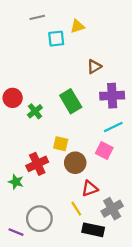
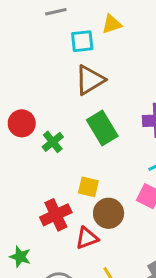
brown triangle: (94, 67) -> (90, 80), moved, size x1.5
green star: (16, 182) -> (20, 257), moved
red triangle: (90, 188) -> (87, 238), moved

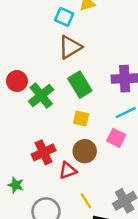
cyan square: (82, 41) -> (64, 17), turned 30
green cross: (53, 142) -> (41, 96), size x1.5
yellow square: (88, 187) -> (81, 119), moved

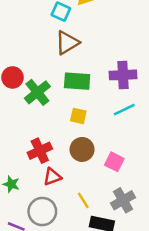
green rectangle: (80, 85) -> (77, 81), turned -55
pink square: (116, 138) -> (114, 162), moved
red triangle: (68, 171) -> (52, 177), moved

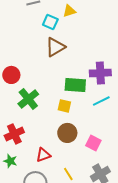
green rectangle: (77, 81) -> (75, 85), moved
green cross: (37, 92) -> (28, 99), moved
red cross: (40, 151) -> (14, 134), moved

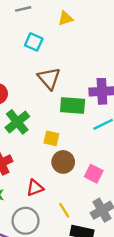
cyan square: (50, 22) -> (34, 42), moved
brown triangle: (55, 47) -> (49, 78), moved, turned -40
yellow square: (64, 106) -> (51, 138), moved

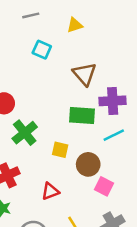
brown triangle: (49, 78) -> (85, 74), moved
brown circle: (63, 162) -> (88, 164), moved
red triangle: (35, 188) -> (50, 191), moved

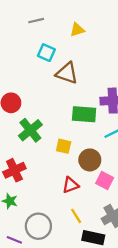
brown triangle: (85, 74) -> (67, 73), moved, turned -30
red triangle: (50, 191) -> (70, 185), moved

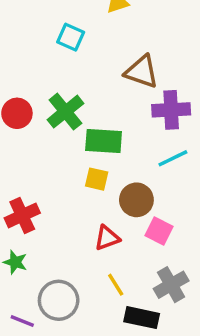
brown triangle: (67, 73) -> (142, 72), moved
green rectangle: (84, 114) -> (104, 141), moved
green cross: (30, 130) -> (65, 112), moved

